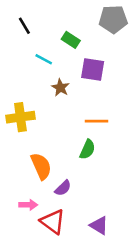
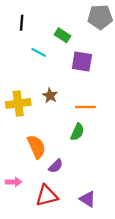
black line: (24, 26) -> (22, 23), turned 35
brown star: (60, 88) -> (50, 96), moved
pink arrow: (28, 205) -> (14, 182), moved
red triangle: (53, 222) -> (47, 196), turned -50

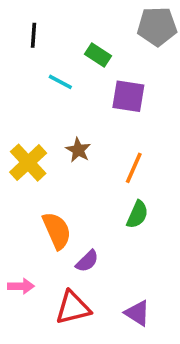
yellow cross: (18, 103) -> (28, 163), turned -35
orange line: (85, 107) -> (134, 168), turned -66
green semicircle: (77, 132) -> (137, 214), moved

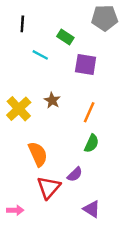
purple semicircle: (87, 261) -> (75, 174), moved
pink arrow: (21, 286) -> (15, 210), moved
red triangle: (73, 308) -> (49, 188), moved, turned -35

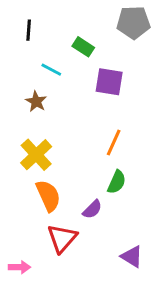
brown star: (52, 100) -> (36, 102), moved
yellow cross: (19, 109) -> (36, 155), moved
purple semicircle: (75, 174) -> (92, 209), moved
purple triangle: (92, 209) -> (132, 256), moved

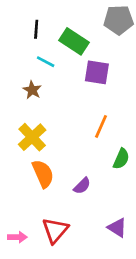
black line: (29, 30) -> (36, 29), moved
green rectangle: (83, 47) -> (74, 41), size x1.5
green semicircle: (117, 182) -> (121, 159), moved
red triangle: (62, 238) -> (55, 230), moved

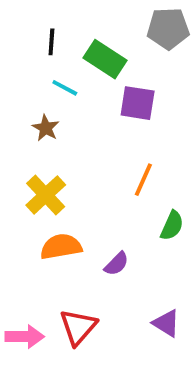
orange semicircle: (43, 174) -> (61, 247), turned -76
pink arrow: (17, 237) -> (25, 337), size x1.4

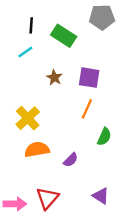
cyan line: (65, 88) -> (25, 52), moved, turned -63
purple square: (138, 103) -> (89, 78), moved
brown star: (46, 128) -> (54, 78), moved

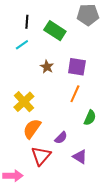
orange semicircle: (37, 149) -> (32, 129), turned -45
purple triangle: (101, 196) -> (80, 157), moved
red triangle: (47, 198) -> (41, 156), moved

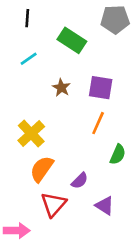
black line: (27, 22) -> (27, 18), moved

